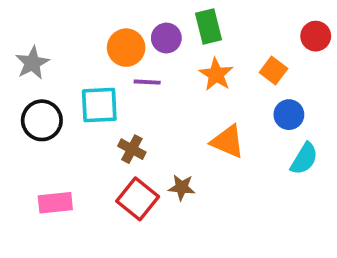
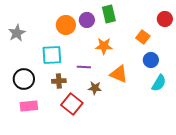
orange star: (216, 74) -> (104, 46), moved, turned -30
purple line: (147, 82) -> (84, 67), moved
black circle: (42, 120) -> (24, 79), moved
brown cross: (132, 149) -> (59, 81), moved, turned -32
brown star: (182, 187) -> (95, 88), moved

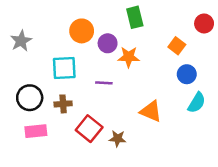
purple circle: (87, 20) -> (108, 43), moved
orange triangle: (119, 74) -> (151, 111), moved
brown cross: (59, 81) -> (63, 104), moved
brown star: (95, 88) -> (117, 139), moved

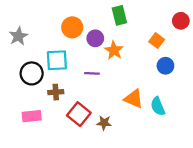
orange star: (129, 57) -> (114, 50), turned 30
black circle: (30, 98) -> (32, 73), moved
cyan semicircle: (197, 103) -> (158, 106), moved, turned 126

